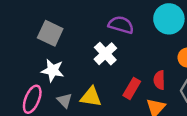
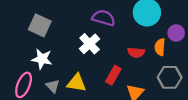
red semicircle: (159, 80) -> (136, 52), moved, turned -84

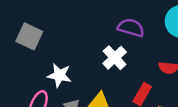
gray square: (40, 25) -> (29, 36), moved

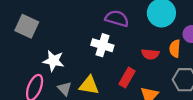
white cross: (115, 58) -> (102, 45), turned -30

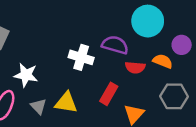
purple semicircle: (117, 18) -> (115, 45), moved
orange semicircle: (175, 49) -> (163, 61), turned 108

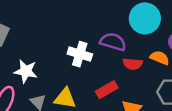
red rectangle: (109, 94) -> (107, 90), turned 30

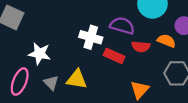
red rectangle: (107, 90) -> (114, 56), moved, turned 54

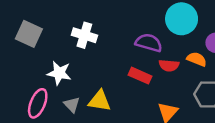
white cross: (91, 37) -> (84, 35), moved

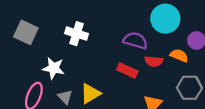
yellow triangle: (100, 101) -> (90, 94), turned -40

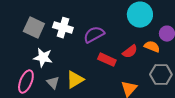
gray square: (26, 32) -> (34, 28), moved
purple semicircle: (135, 41) -> (94, 35), moved, turned -45
red semicircle: (154, 61) -> (130, 52), turned -42

